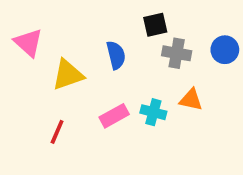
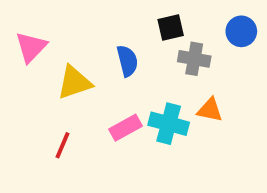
pink triangle: (28, 43) -> (31, 47), turned 32
blue circle: (225, 50) -> (241, 31), moved
cyan cross: (153, 112) -> (169, 124), size x1.4

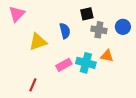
blue circle: (241, 31) -> (123, 27), moved
pink triangle: (31, 47) -> (17, 14), moved
red line: (63, 145) -> (33, 85), moved

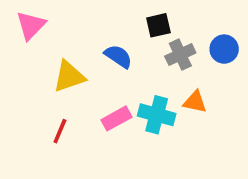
gray cross: (99, 30) -> (180, 55), turned -35
blue semicircle: (65, 31) -> (118, 56), turned -42
red line: (33, 85) -> (60, 131), moved

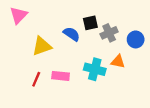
black square: (158, 25) -> (90, 23), moved
blue circle: (224, 49) -> (136, 39), moved
pink rectangle: (116, 118) -> (61, 76), moved, turned 35

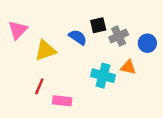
pink triangle: (19, 15) -> (18, 30), moved
pink rectangle: (61, 76) -> (62, 101), moved

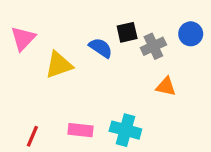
blue circle: (147, 43) -> (191, 34), moved
cyan cross: (103, 76) -> (125, 130), moved
red line: (39, 86) -> (32, 136), moved

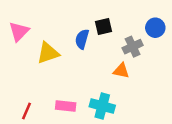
gray cross: (153, 46) -> (133, 47), moved
blue semicircle: (101, 48) -> (82, 39), turned -108
orange triangle: (166, 87) -> (121, 71), moved

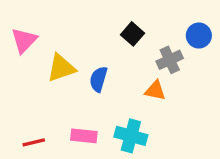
black square: (104, 26) -> (132, 34), turned -36
blue semicircle: (82, 39) -> (98, 79), moved
red line: (27, 111) -> (34, 142), turned 54

